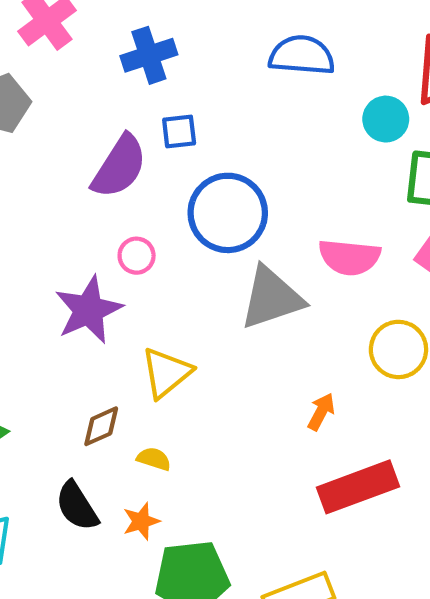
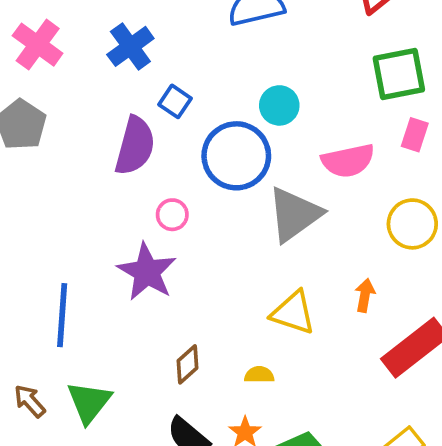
cyan circle: (386, 119) -> (279, 105), moved
blue square: (179, 131) -> (175, 101), turned -32
yellow triangle: (166, 373) -> (293, 313), moved, turned -45
yellow semicircle: (154, 459) -> (259, 375), moved

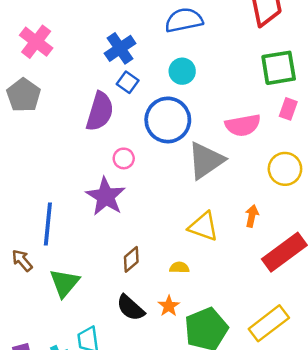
blue cross: (130, 46) -> (120, 48), moved
cyan circle: (279, 105) -> (182, 71), moved
brown arrow: (30, 401) -> (22, 260), moved

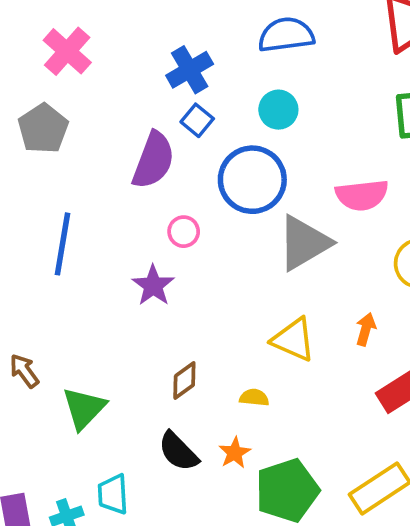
purple star: (106, 196) -> (153, 286), size x0.7
blue line: (48, 224) -> (63, 244), moved

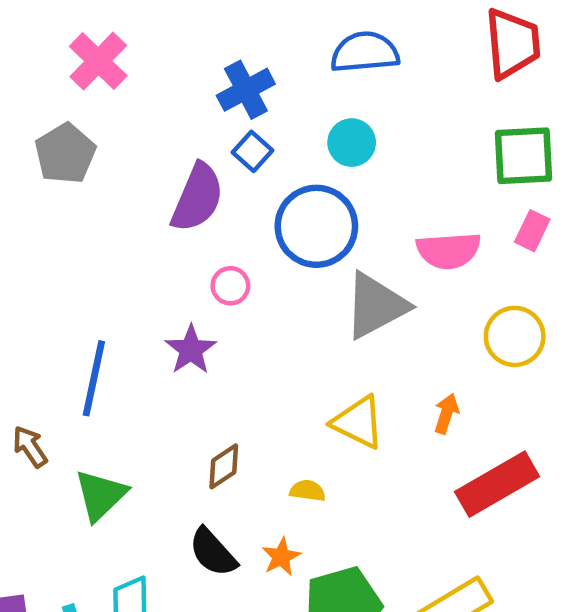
blue line: (63, 244) -> (94, 378), moved

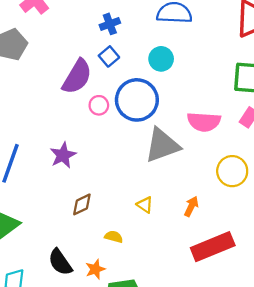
blue cross: (246, 90) -> (110, 24), size x0.7
pink circle: (230, 286) -> (99, 105), moved
yellow triangle: (358, 422) -> (145, 205), size x0.6
brown diamond: (224, 466) -> (82, 204), moved

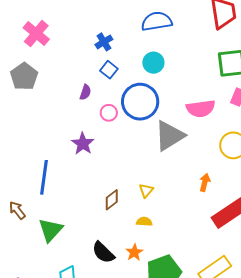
purple semicircle: (77, 77) -> (85, 92), size x0.5
purple star: (63, 155) -> (83, 144), moved
yellow triangle: (145, 205) -> (146, 190), moved, turned 49

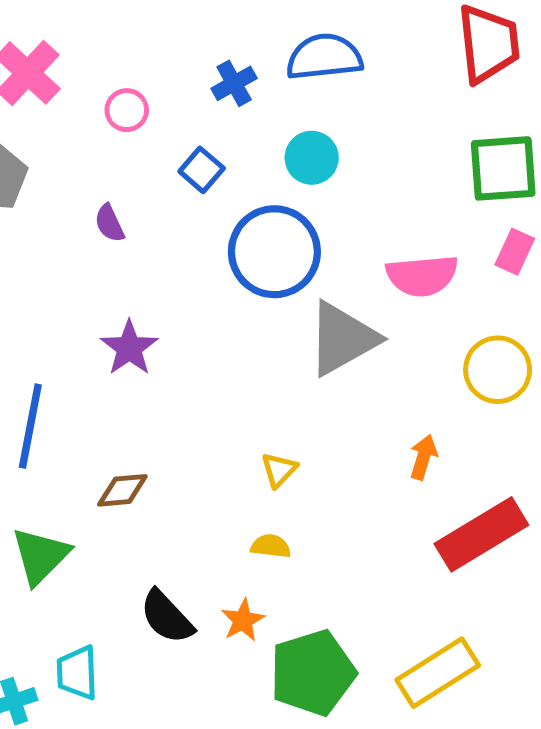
blue cross: (104, 42) -> (234, 83), moved
purple semicircle: (85, 92) -> (109, 223), moved, turned 133
pink circle: (109, 113) -> (127, 110), moved
brown diamond: (112, 200) -> (122, 490), moved, turned 30

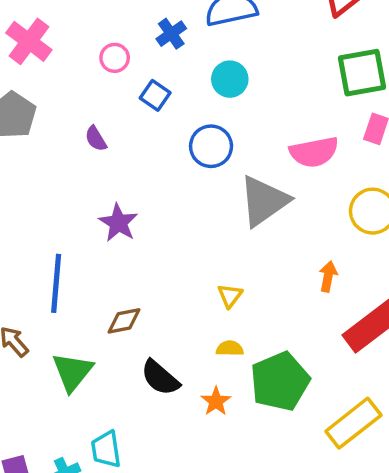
pink circle: (127, 110) -> (115, 58), moved
blue circle: (274, 252) -> (211, 146), size x0.7
black semicircle: (167, 617) -> (160, 378), moved
green pentagon: (313, 673) -> (280, 381), moved

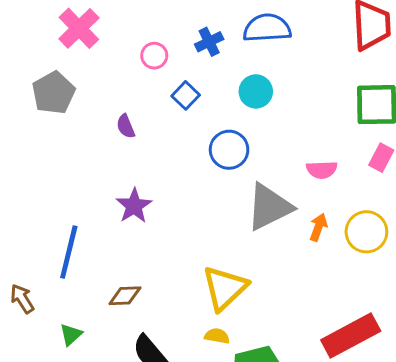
pink semicircle: (314, 152) -> (322, 170), size x0.7
orange arrow: (328, 276) -> (318, 227), moved
yellow triangle: (230, 296) -> (225, 288), size x2.0
green triangle: (72, 372) -> (71, 334), size x0.6

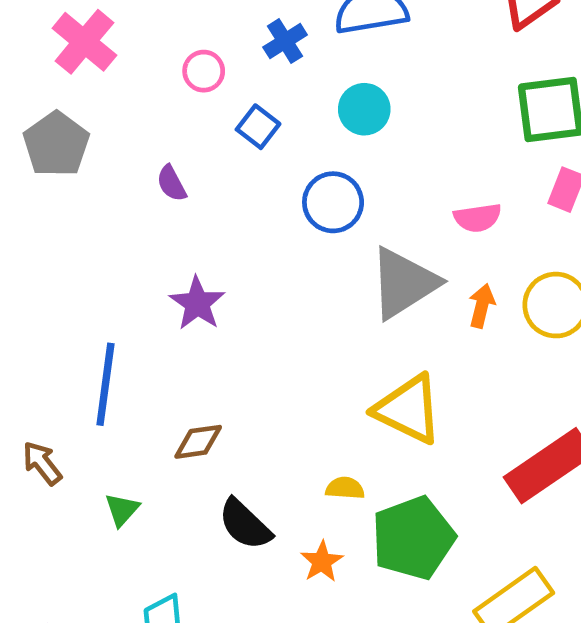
yellow triangle: (225, 288) -> (408, 409), moved, turned -45

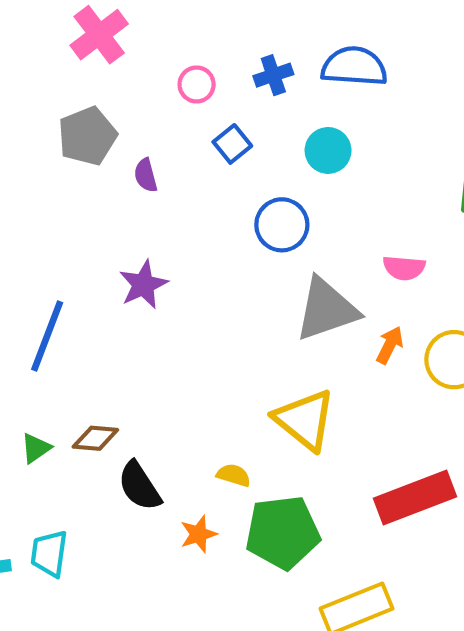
gray pentagon: (56, 144) -> (87, 136), moved
brown diamond: (198, 442) -> (95, 438), moved

